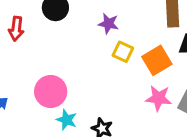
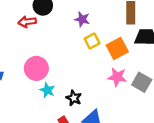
red arrow: (16, 29) -> (27, 22), moved, turned 72
yellow square: (123, 52) -> (92, 41), turned 35

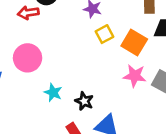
orange square: (117, 49) -> (134, 43), turned -30
pink circle: (36, 68) -> (28, 58), moved

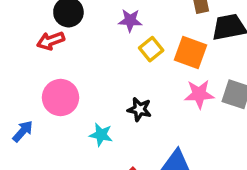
black star: (84, 101) -> (139, 109), moved

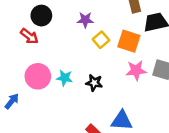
red arrow: (51, 41) -> (29, 36), turned -120
cyan star: (101, 135) -> (65, 78), moved

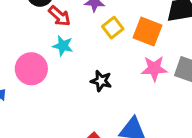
red arrow: (29, 36) -> (59, 16), moved
cyan star: (65, 78) -> (63, 46), moved

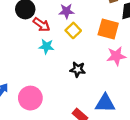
yellow square: (113, 28) -> (73, 30), moved
pink circle: (31, 69) -> (30, 98), moved

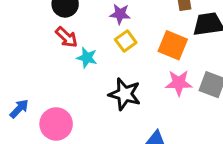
red arrow: (42, 25) -> (66, 37), moved
black star: (78, 69) -> (125, 94), size x1.5

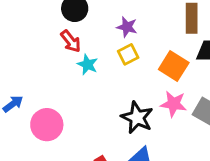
black star: (125, 94) -> (137, 118), moved

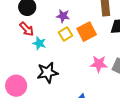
orange square: (174, 66) -> (87, 32), moved, turned 36
black star: (137, 118) -> (47, 73), moved, turned -30

